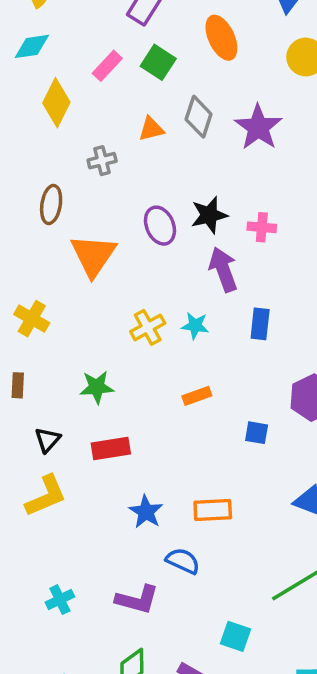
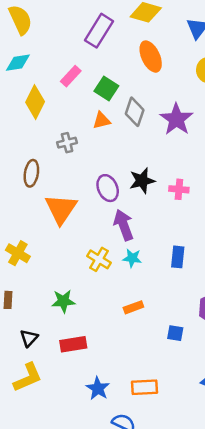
green square: (158, 62) -> (106, 88), moved
purple arrow: (223, 269) -> (124, 225), moved
yellow cross: (148, 327) -> (99, 259), turned -30

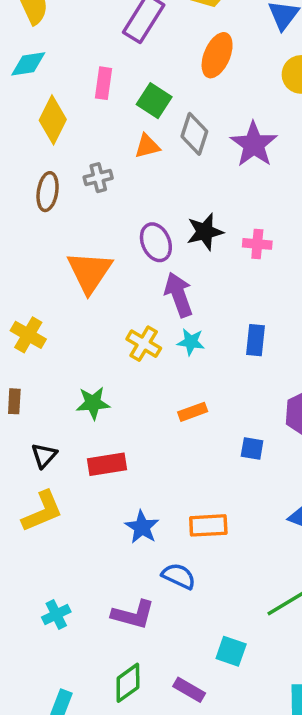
orange ellipse: (151, 57) -> (217, 55), turned 48
pink rectangle: (71, 76) -> (103, 83), turned -35
brown ellipse: (31, 173) -> (48, 192), moved

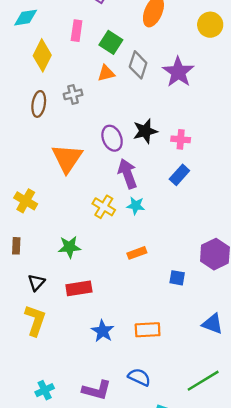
blue rectangle: (256, 340) -> (179, 175), moved, turned 36
yellow L-shape: (42, 511) -> (35, 320), turned -48
blue semicircle: (179, 576) -> (139, 377), moved

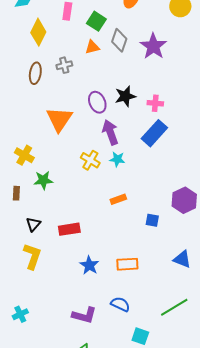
blue rectangle: (179, 175) -> (154, 133), size x1.5
green star: (69, 247) -> (43, 180), moved
cyan cross: (45, 390) -> (20, 314), moved

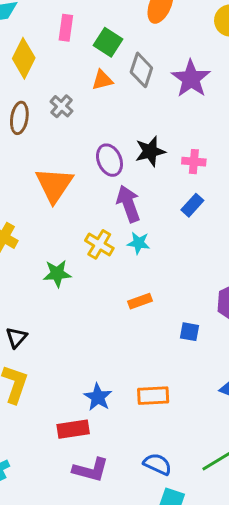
gray cross: (64, 65) -> (62, 106), turned -35
blue rectangle: (154, 133) -> (192, 205), size x0.6
green star: (43, 180) -> (57, 274), moved
red rectangle: (69, 229) -> (73, 429), moved
blue semicircle: (120, 304) -> (157, 464), moved

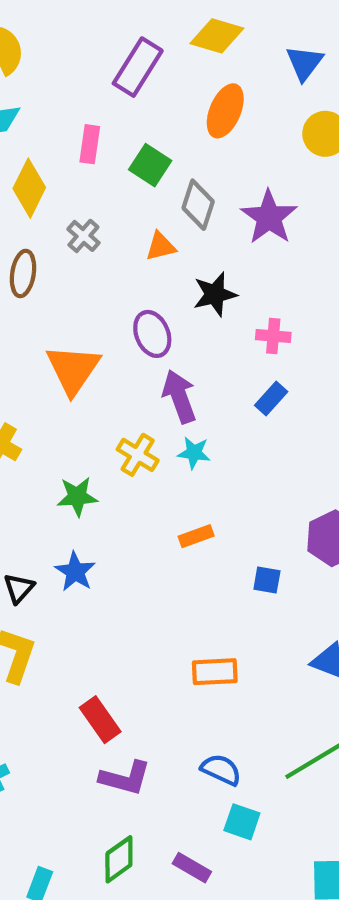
orange triangle: (102, 80) -> (161, 246), moved
gray cross: (62, 106) -> (83, 236), moved
black star: (150, 151) -> (215, 294), moved
blue star: (98, 397) -> (75, 572), moved
red rectangle: (73, 429) -> (100, 720), turned 64

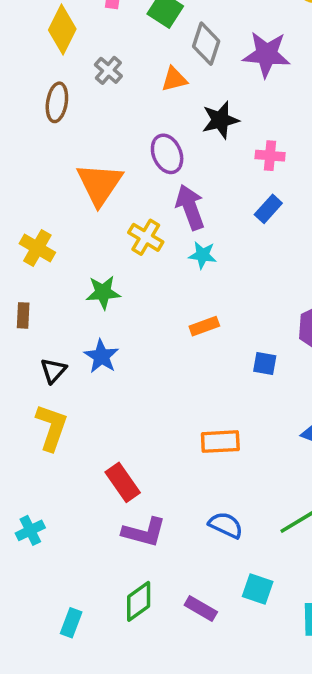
purple star: (269, 217) -> (266, 54), turned -30
yellow cross: (138, 455) -> (146, 237), moved
cyan square: (242, 822) -> (258, 589), moved

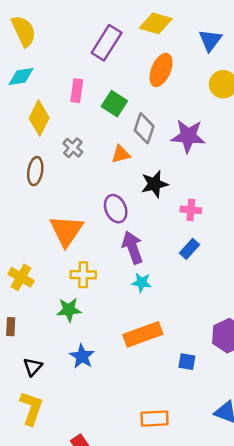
yellow cross: (146, 237) -> (83, 275), moved, turned -30
orange rectangle: (204, 326) -> (143, 334), size x1.8
blue star: (101, 356) -> (82, 356), moved

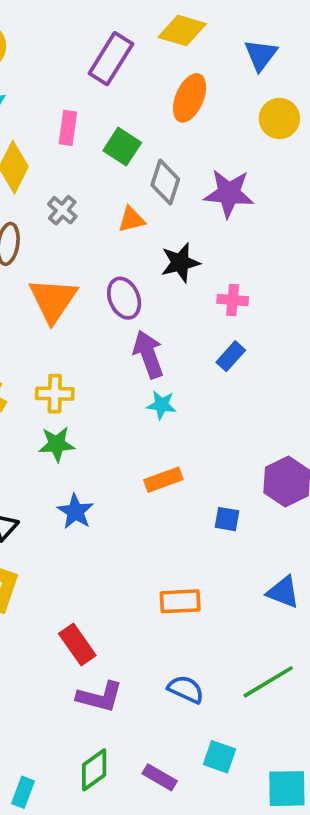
orange triangle: (66, 231) -> (53, 300), moved
yellow cross: (83, 275) -> (55, 394), moved
orange rectangle: (143, 334) -> (163, 480), size x0.7

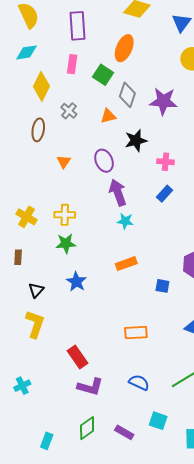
purple rectangle: (111, 59) -> (77, 26), moved, turned -36
orange ellipse: (190, 98) -> (124, 48), moved
orange triangle: (53, 300) -> (64, 162), size x0.5

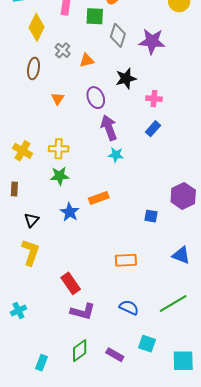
green square: (103, 75) -> (95, 16), turned -30
orange triangle: (108, 116) -> (87, 60), moved
orange rectangle: (126, 264) -> (99, 198), moved

